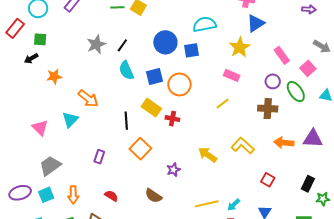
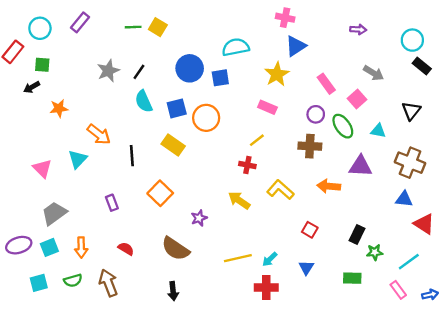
red cross: (172, 119) -> (247, 165), moved
black line: (126, 121) -> (132, 156), moved
purple triangle: (313, 139) -> (361, 166), moved
purple rectangle: (99, 157) -> (112, 203), turned -40
brown semicircle: (153, 196) -> (175, 249), size x1.4

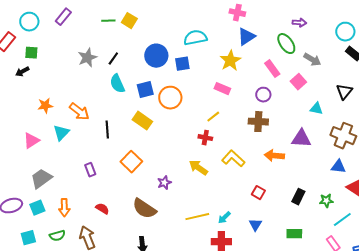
orange star: (59, 108) -> (45, 106), moved
green ellipse: (343, 126) -> (286, 44), moved
pink triangle: (42, 169) -> (31, 141), turned 42
green star: (375, 252) -> (326, 201), moved

